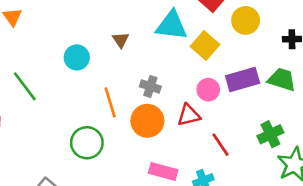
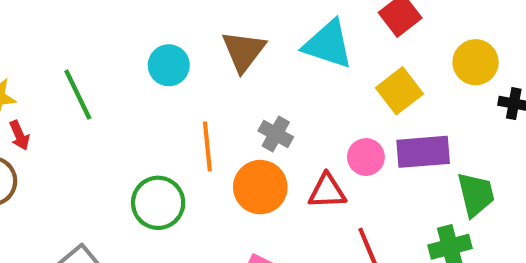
yellow circle: (246, 20) -> (476, 62), moved
brown triangle: (121, 40) -> (244, 51), size x1.6
yellow square: (205, 46) -> (399, 91), moved
green trapezoid: (282, 79) -> (476, 194), moved, turned 48

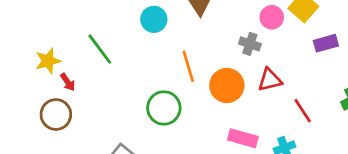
gray cross: (276, 134) -> (250, 44), moved
purple rectangle: (423, 152) -> (326, 43), size x0.7
pink circle: (366, 157) -> (272, 17), moved

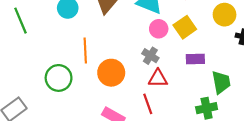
gray cross: (250, 44) -> (150, 56), moved
red triangle: (270, 80) -> (158, 78), moved
red line: (303, 111) -> (148, 104), moved

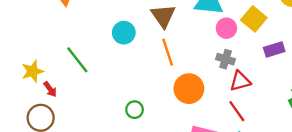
orange line: (85, 51) -> (168, 52), moved
green circle: (59, 78) -> (135, 110), size x0.6

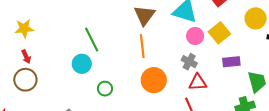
cyan circle: (124, 33) -> (82, 64), moved
green line: (77, 60) -> (92, 39), moved
yellow star: (32, 71) -> (24, 28), moved
red arrow: (50, 89) -> (26, 57), moved

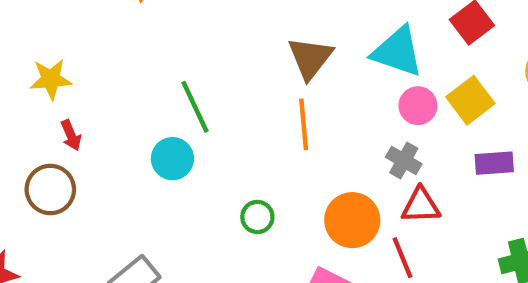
red arrow: (26, 57) -> (71, 135), moved
orange circle: (154, 80) -> (352, 220), moved
green circle: (105, 89) -> (257, 217), moved

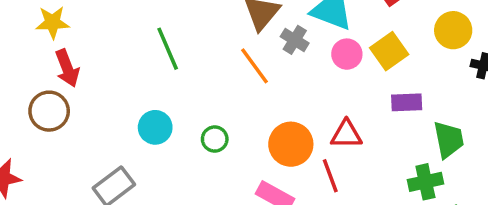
orange line: (304, 124) -> (254, 66), turned -33
red arrow: (71, 135) -> (67, 68), size x1.5
cyan circle: (172, 159) -> (155, 127), moved
gray cross: (404, 160) -> (295, 40), moved

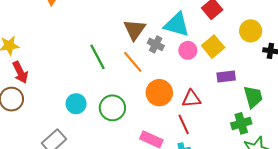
green line: (168, 49) -> (97, 57), moved
green circle: (215, 139) -> (112, 108), size x1.6
orange circle: (291, 144) -> (159, 93), moved

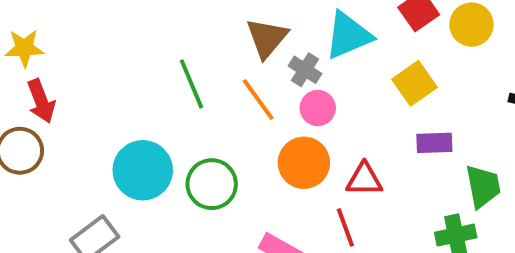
cyan triangle: (177, 25) -> (348, 35), turned -44
yellow circle: (251, 31) -> (471, 25), moved
pink circle: (188, 50) -> (318, 108), moved
cyan circle: (76, 104) -> (143, 170), size x1.5

